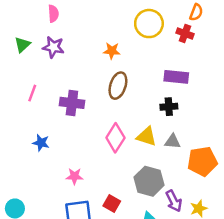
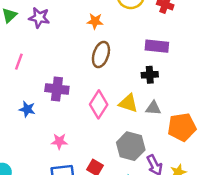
purple cross: (72, 103) -> (57, 89), moved

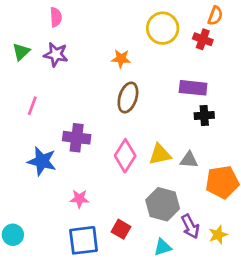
black cross: (150, 75) -> (204, 116), moved
yellow triangle: (128, 103) -> (160, 154), turned -30
blue star: (27, 109) -> (42, 161), size x1.5

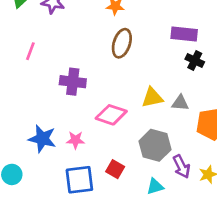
black cross: (204, 116) -> (195, 60), turned 30
pink diamond: (125, 156) -> (111, 115), moved, turned 76
blue star: (42, 161) -> (42, 139), moved

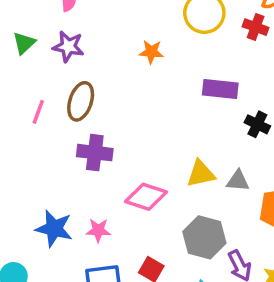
purple rectangle: (184, 34) -> (220, 89), moved
brown ellipse: (122, 43) -> (81, 101), moved

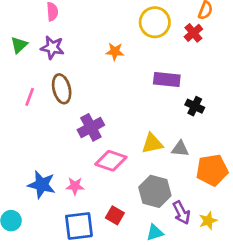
red cross: (256, 27) -> (193, 33), turned 30
brown ellipse: (81, 101) -> (62, 89), turned -32
purple cross: (95, 153) -> (91, 127), moved, turned -35

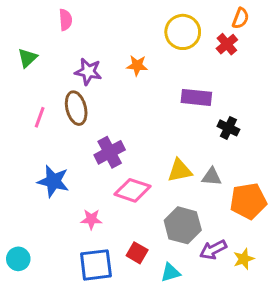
purple star: (52, 48) -> (88, 72), moved
blue star: (42, 185) -> (53, 181), moved
purple arrow: (181, 213) -> (213, 250), turned 90
cyan triangle: (155, 233) -> (171, 273), moved

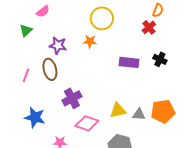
pink semicircle: (65, 20) -> (43, 11), turned 56
yellow circle: (183, 32) -> (102, 18), moved
green triangle: (27, 58) -> (26, 30), moved
black cross: (228, 128) -> (160, 59), moved
orange pentagon: (248, 201) -> (163, 111), moved

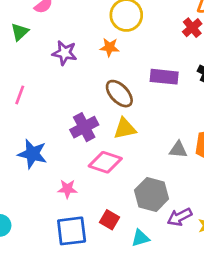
brown ellipse: (50, 69) -> (119, 94), moved, turned -30
yellow triangle: (118, 110) -> (125, 129), moved

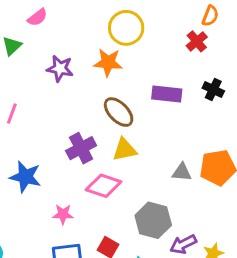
orange star: (109, 47) -> (108, 62), size x1.4

